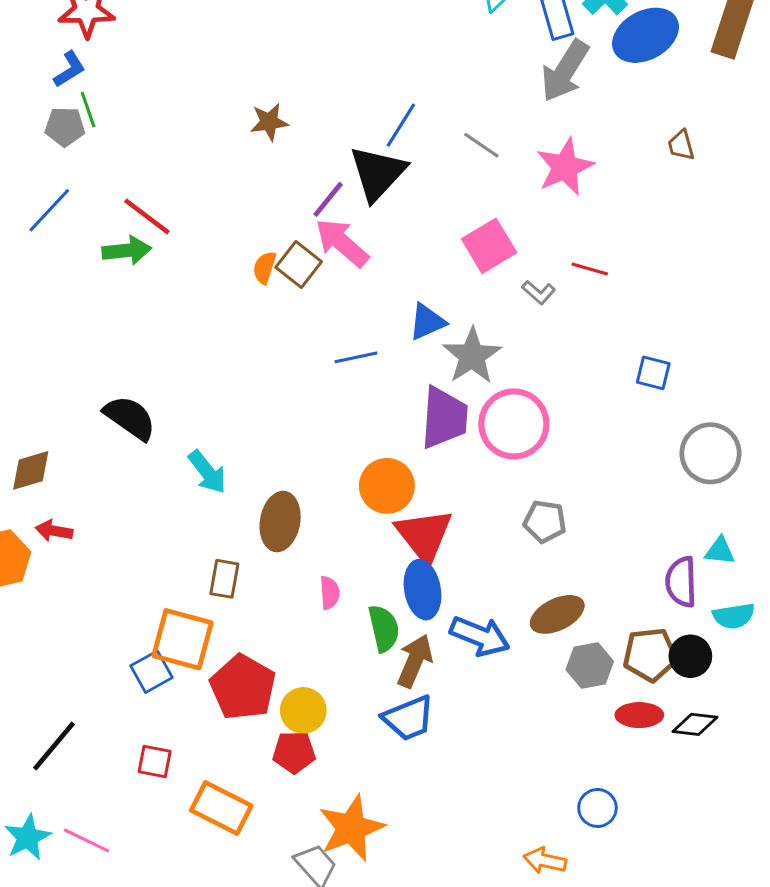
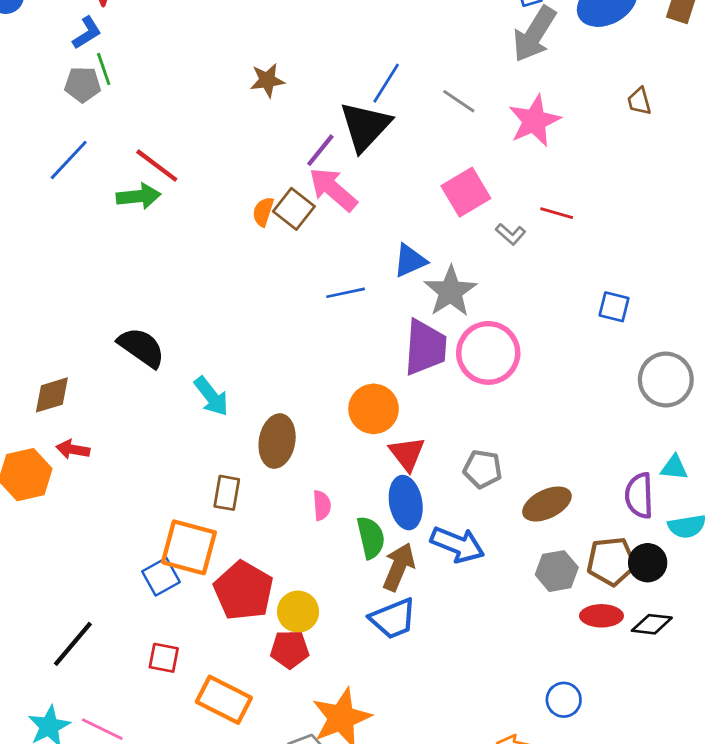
gray pentagon: (545, 521) -> (483, 469), moved
red triangle: (424, 535) -> (407, 454), size x0.7
brown ellipse: (557, 614) -> (547, 504), moved

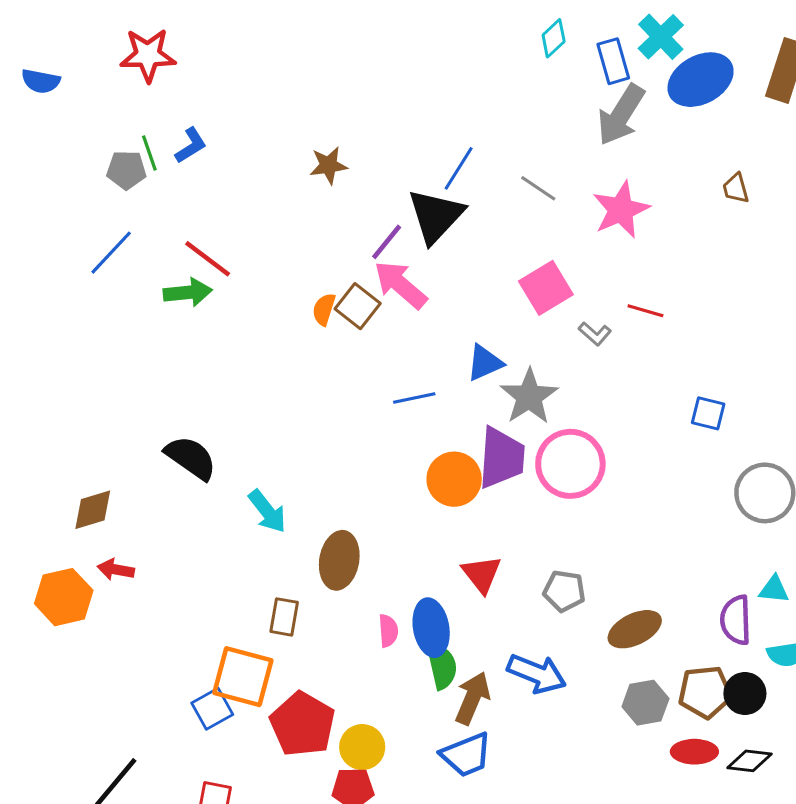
blue L-shape: (87, 33) -> (191, 145), moved
orange circle: (374, 409) -> (454, 479), moved
blue ellipse: (406, 503) -> (431, 628), moved

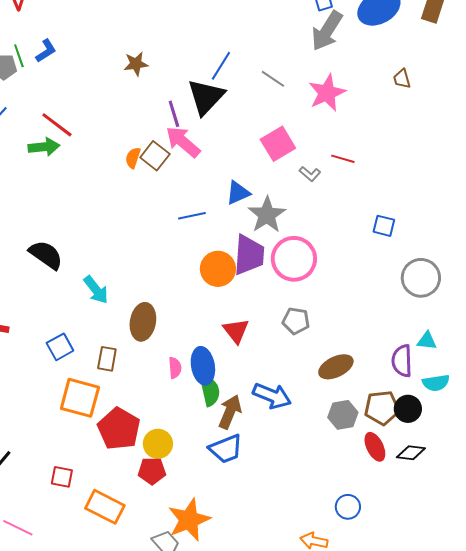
purple line: (387, 242) -> (174, 114), turned -56
gray pentagon: (564, 591) -> (296, 321), moved
blue square: (212, 709) -> (60, 347), moved
red ellipse: (694, 752) -> (375, 447), turned 64

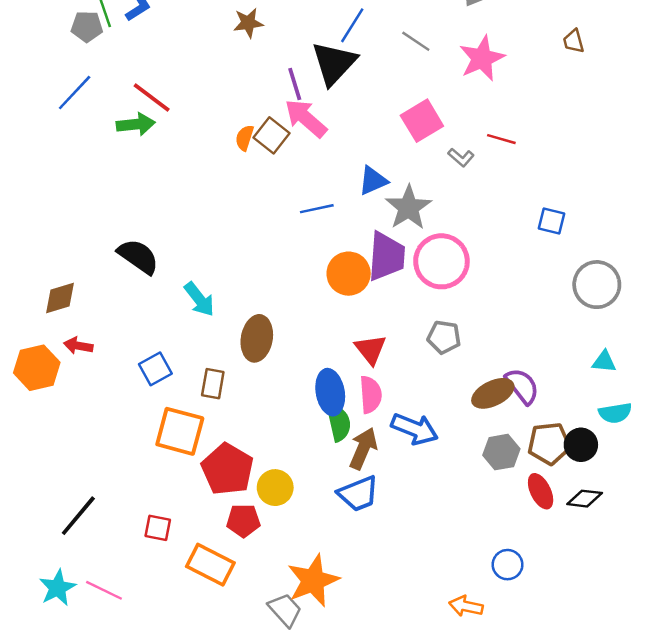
purple semicircle: (402, 361) -> (522, 386), moved, turned 144
pink semicircle: (175, 368) -> (371, 395), moved, size x1.4
red pentagon: (152, 471) -> (243, 521), moved

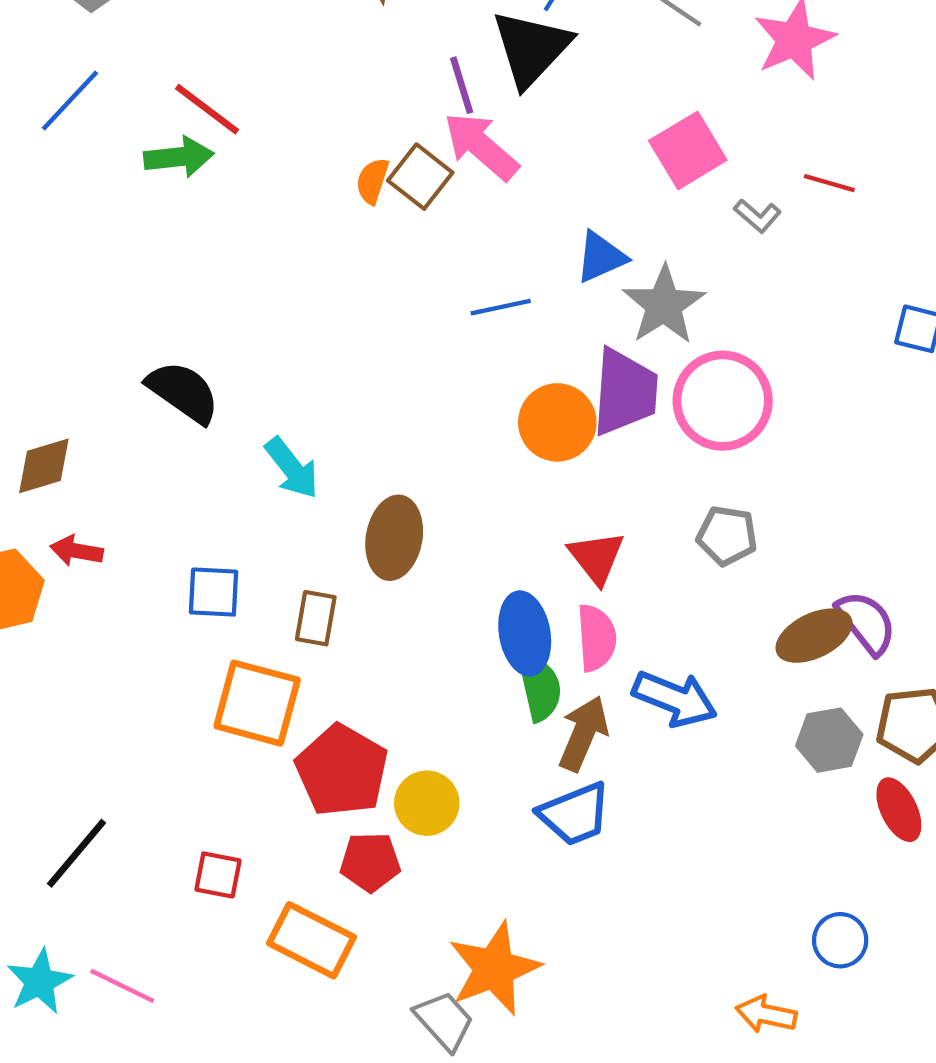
blue square: (155, 369) -> (214, 592), turned 32

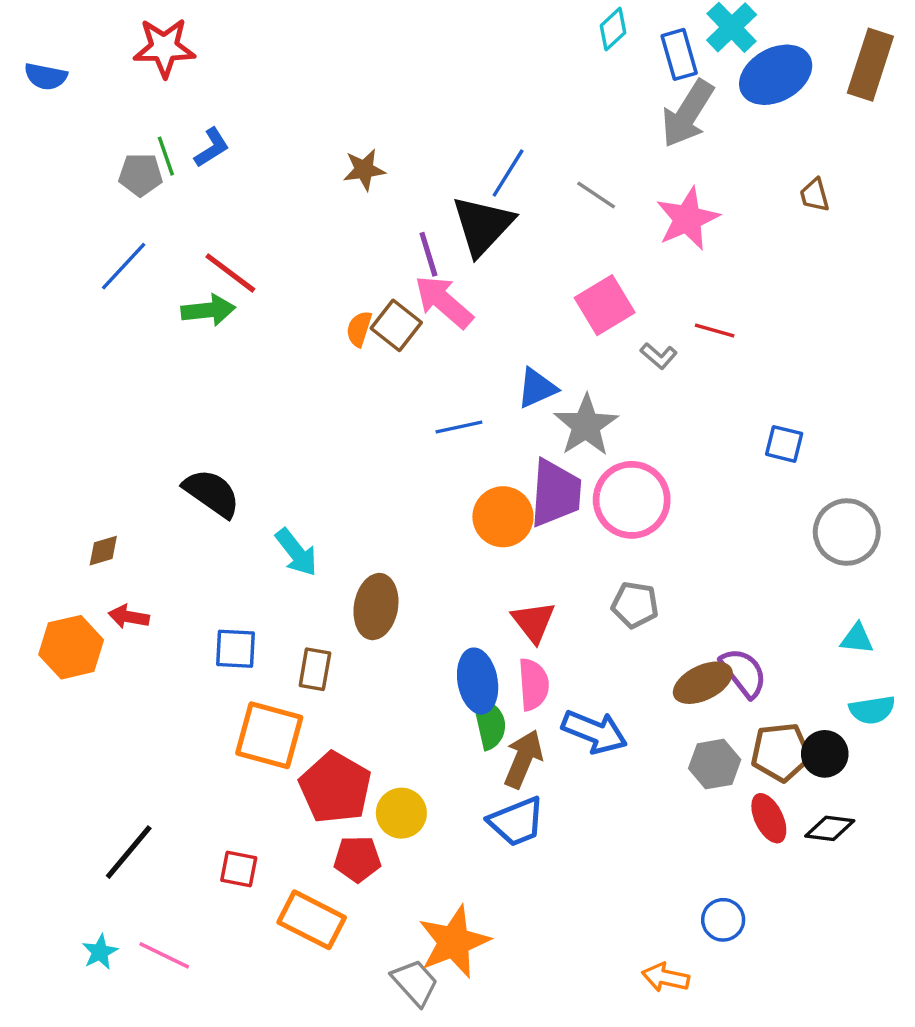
brown diamond: (44, 466) -> (103, 551), size x0.7
cyan star: (40, 982) -> (100, 952), size x0.7

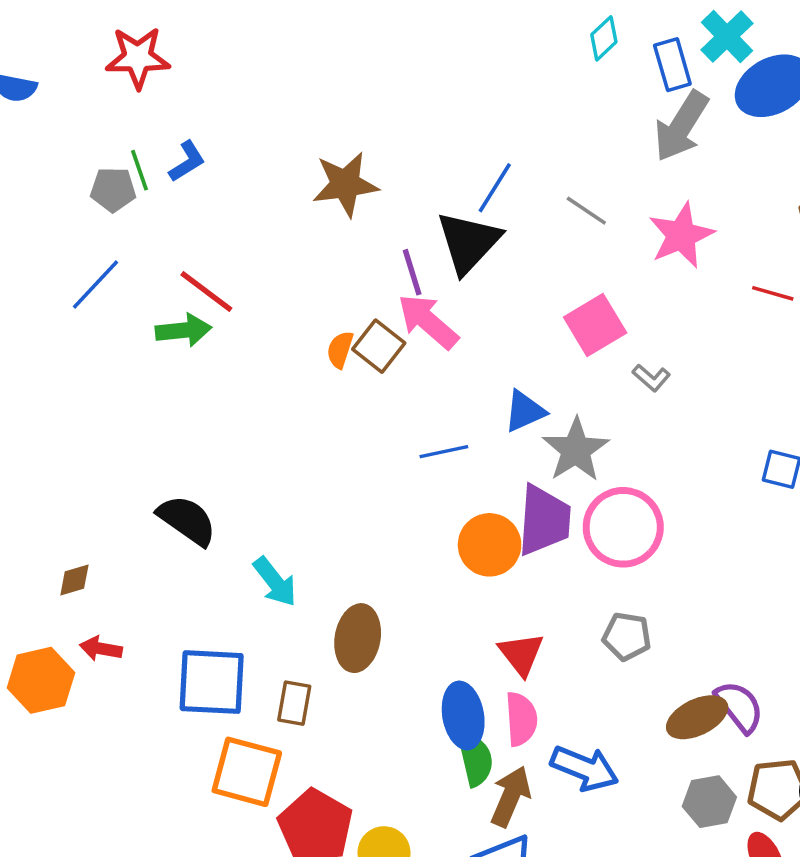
brown star: (364, 170) -> (345, 184), size x1.5
red line: (715, 330) -> (773, 293), moved
blue square: (235, 649) -> (212, 682), size x1.6

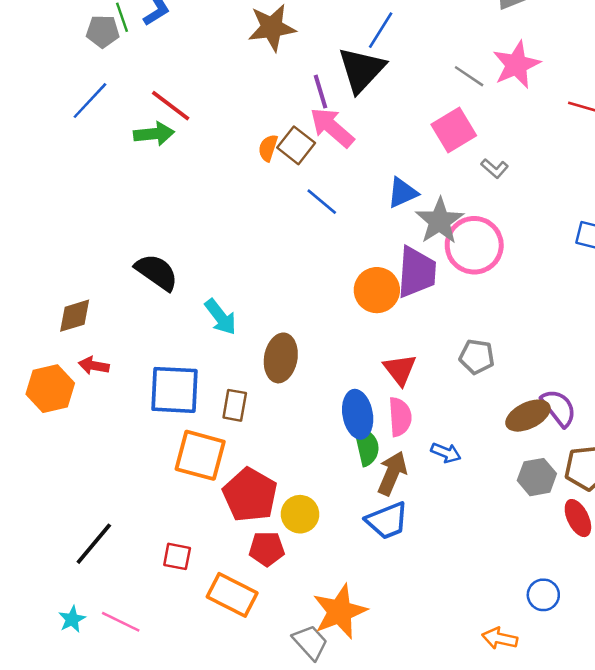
gray line: (586, 211) -> (469, 76), moved
blue line: (444, 452) -> (322, 202), moved, turned 52
pink circle: (623, 527) -> (474, 245), moved
brown diamond: (74, 580) -> (75, 316), size x1.4
blue arrow: (585, 768) -> (446, 453), size x0.6

